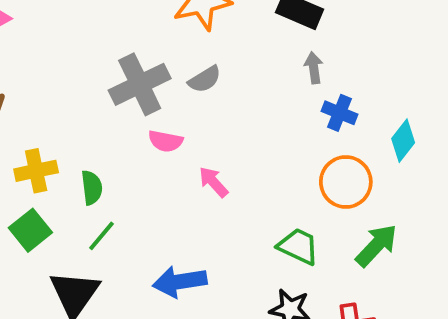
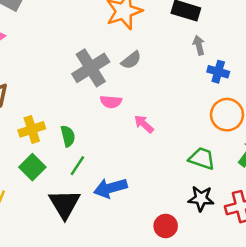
blue arrow: (180, 282) -> (110, 188), moved

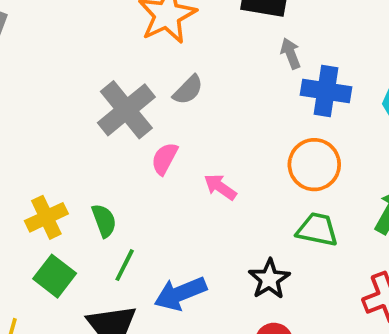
blue cross: (218, 72) -> (326, 91), size x1.4
pink semicircle: (111, 102) -> (164, 159), turned 120
orange circle: (227, 115) -> (314, 165), moved
black star: (201, 199) -> (269, 279), moved, turned -30

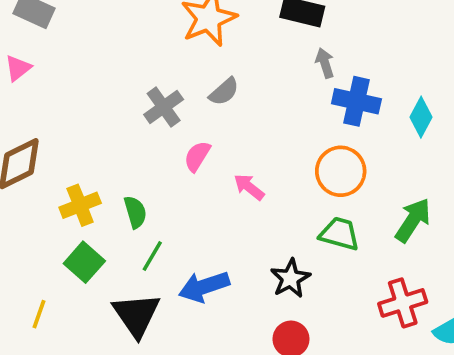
gray cross: (126, 110) -> (164, 107), size x0.7

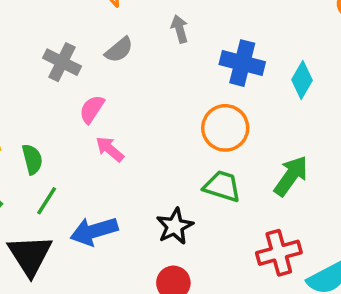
gray arrow: (325, 63) -> (180, 29), moved
gray cross: (164, 107) -> (62, 62), turned -30
pink arrow: (249, 187) -> (110, 149), moved

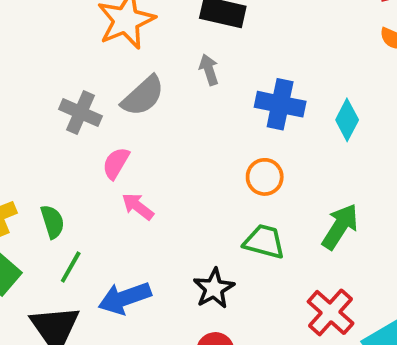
gray semicircle: (119, 50) -> (143, 96), size x1.4
orange circle: (225, 128) -> (265, 177), size x0.7
red cross: (279, 253) -> (331, 312), turned -30

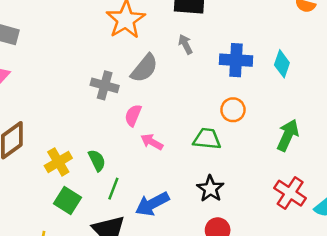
green trapezoid: (264, 242) -> (207, 139), moved

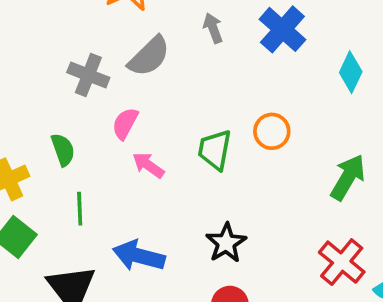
blue cross: (236, 60) -> (282, 29), moved, turned 32
green trapezoid: (207, 139) -> (215, 150), moved, turned -92
green semicircle: (97, 160) -> (63, 150), moved
green line: (113, 189) -> (80, 209), moved, turned -30
blue arrow: (152, 204) -> (139, 256), turned 36

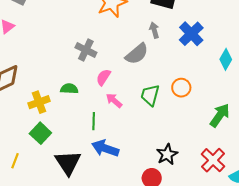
gray semicircle: (149, 56) -> (137, 54), moved
green semicircle: (63, 150) -> (69, 89), turned -72
green line: (80, 209) -> (94, 121), moved
black star: (226, 243) -> (167, 154), moved

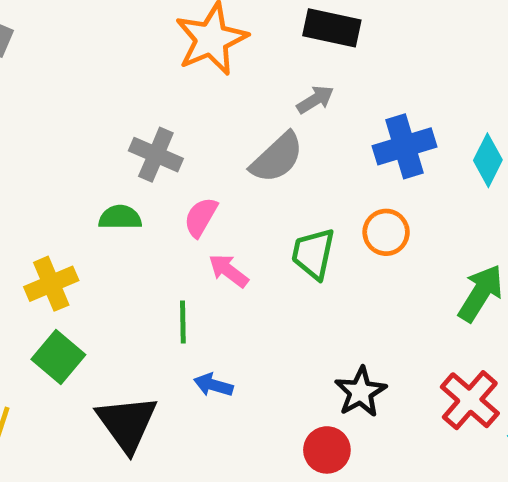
gray arrow: (154, 30) -> (315, 100), turned 77
blue cross: (191, 34) -> (405, 146), moved, turned 30
green semicircle: (69, 89) -> (120, 217), moved
blue arrow: (105, 148) -> (213, 385), size x0.6

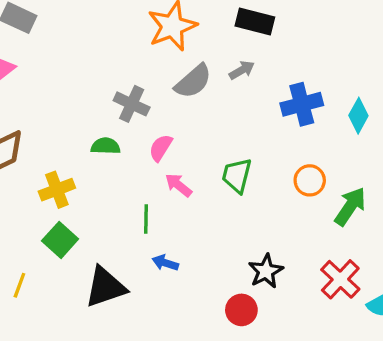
gray semicircle: (277, 158) -> (193, 81), moved
orange circle: (386, 232) -> (310, 180), moved
black triangle: (127, 423) -> (105, 287), turned 45

